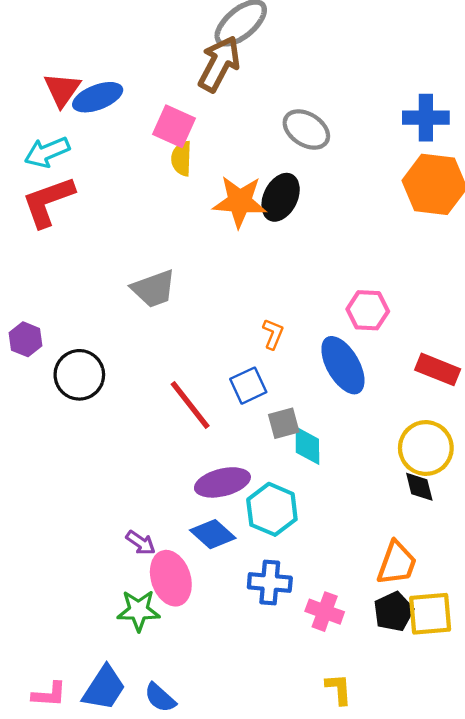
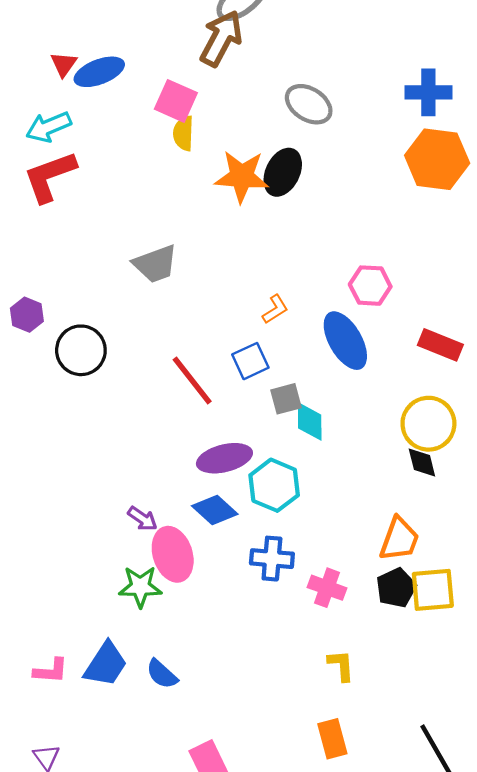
red triangle: (62, 90) -> (64, 64), size x0.7
orange L-shape: (273, 334) -> (275, 309), turned 36

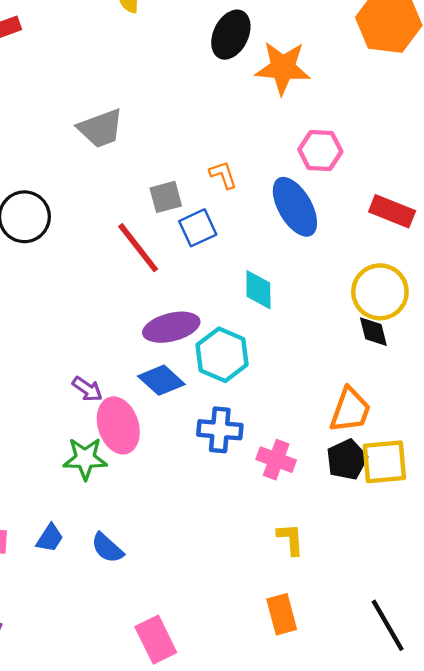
orange star: (242, 177) -> (283, 68), moved
orange L-shape: (275, 309) -> (223, 175), turned -76
gray square: (286, 399) -> (166, 197), moved
blue trapezoid: (106, 664) -> (50, 538), size x0.6

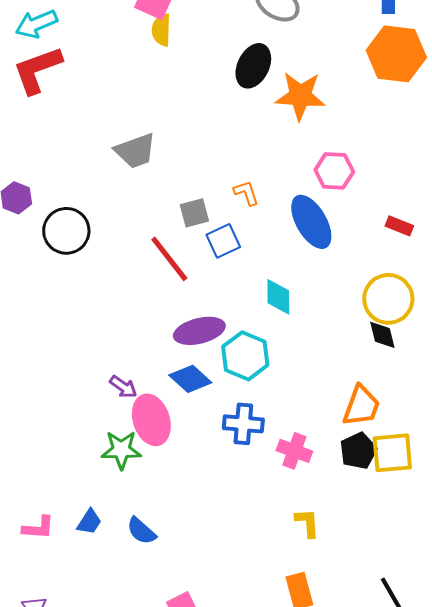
red rectangle: (392, 211) -> (399, 226), size x0.7

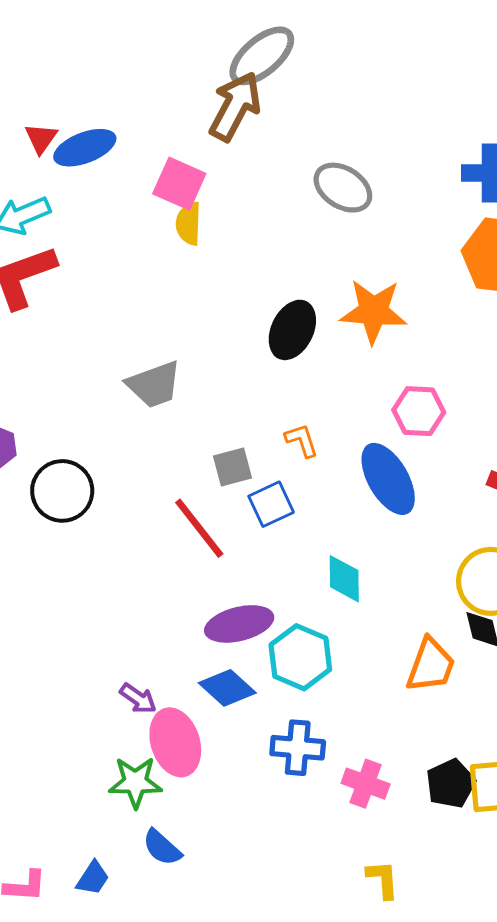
black ellipse: (253, 66) -> (292, 330), moved
orange trapezoid: (361, 406) -> (431, 665), moved
blue semicircle: (141, 531) -> (162, 847), moved

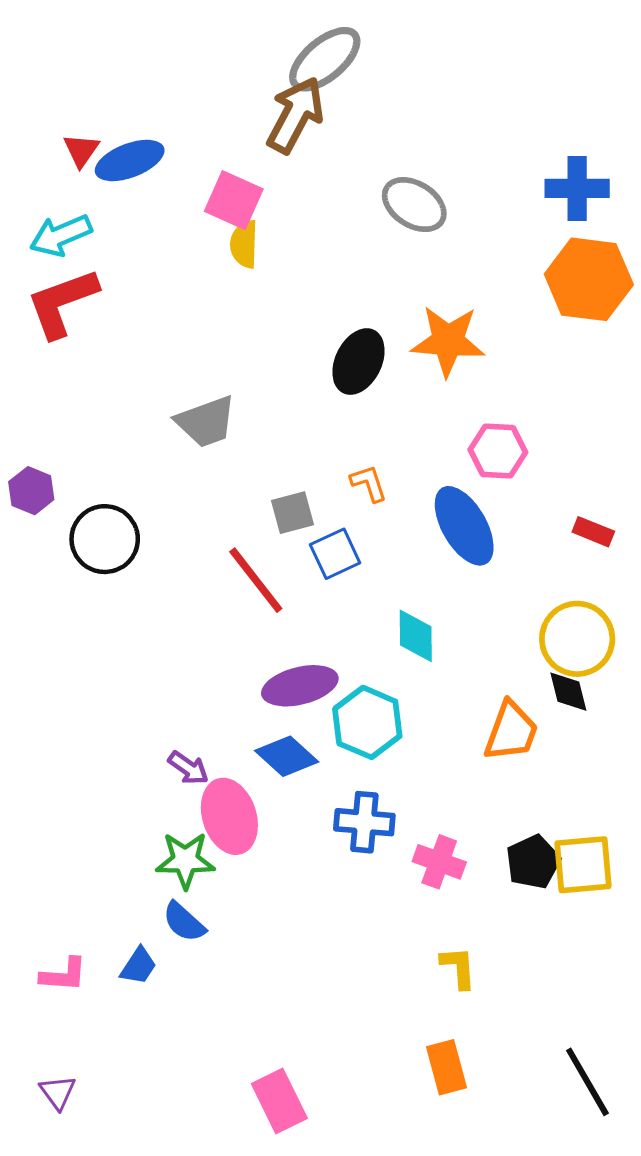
blue semicircle: (162, 847) -> (184, 922), moved

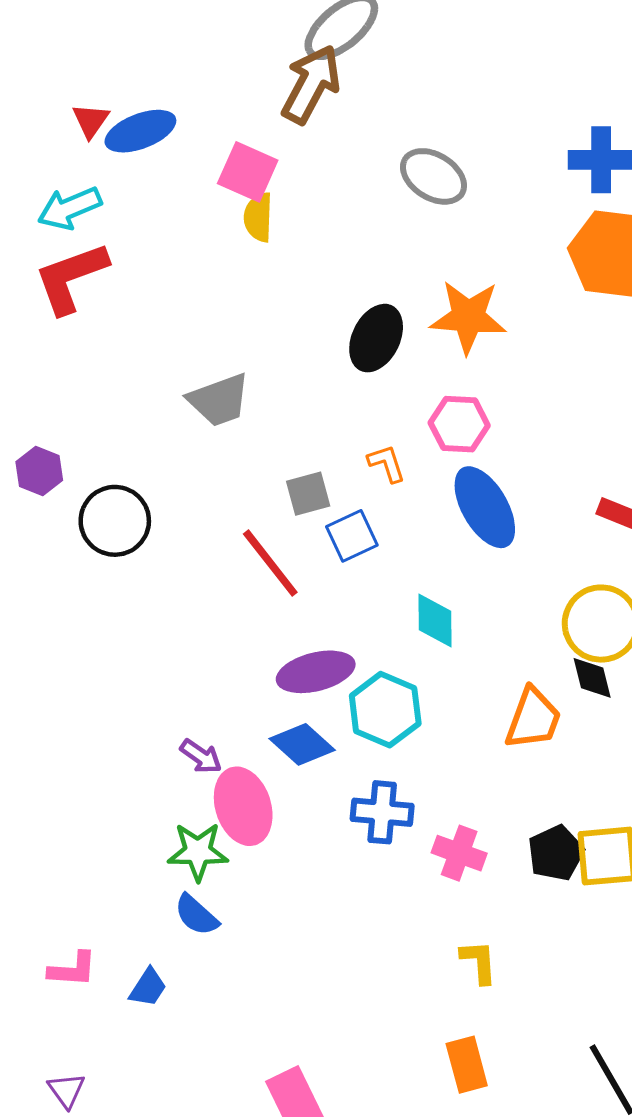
pink hexagon: (498, 451) -> (459, 424), moved
blue trapezoid: (138, 966) -> (148, 988), moved

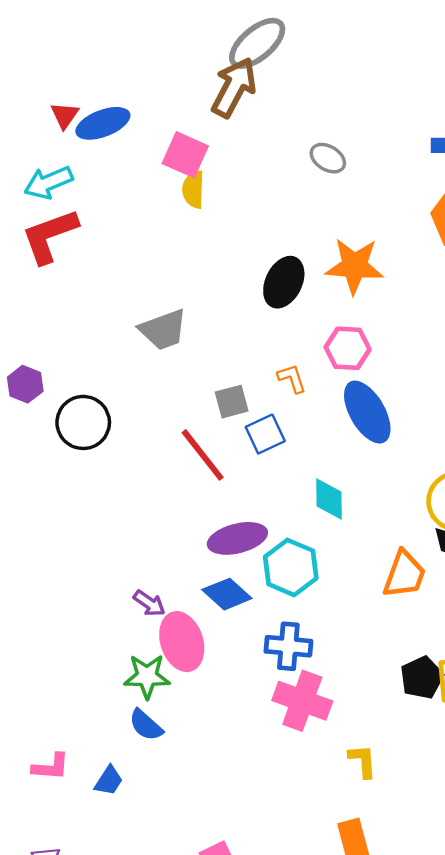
gray ellipse: (433, 176) -> (328, 158), size x0.7
pink cross: (459, 853) -> (302, 701), moved, size x1.4

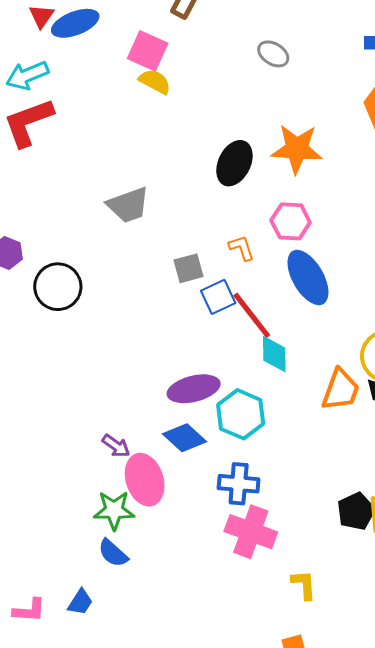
yellow semicircle: (193, 189) -> (155, 81), turned 116
red line: (203, 455) -> (252, 315), moved
orange trapezoid: (404, 574) -> (341, 390), moved
pink L-shape: (51, 767) -> (29, 610), moved

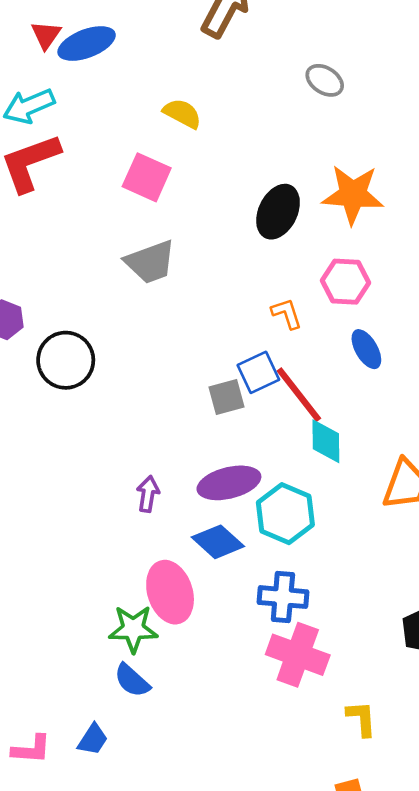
pink square: (148, 51) -> (147, 177), moved
gray square: (189, 268) -> (226, 397), moved
blue ellipse: (308, 277) -> (366, 349), size x0.6
purple arrow: (116, 446) -> (148, 494), moved, turned -116

